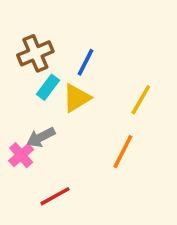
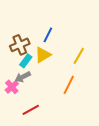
brown cross: (35, 53) -> (20, 45), moved
cyan rectangle: (48, 87) -> (26, 61), moved

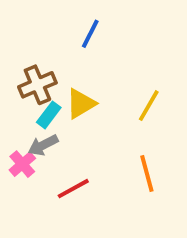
blue line: (48, 35) -> (90, 34), moved
orange line: (69, 85) -> (147, 173), moved, turned -42
red line: (31, 110) -> (73, 189), moved

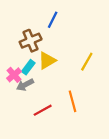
brown cross: (37, 85) -> (31, 41), moved
pink cross: (22, 164) -> (14, 75), moved
orange line: (147, 173) -> (72, 101), moved

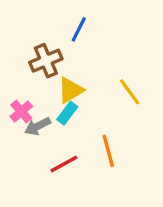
yellow line: (87, 62) -> (130, 92), turned -66
cyan rectangle: (28, 67) -> (67, 113), moved

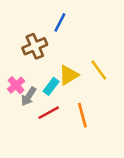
yellow triangle: (70, 90) -> (69, 75), moved
gray arrow: (38, 126) -> (29, 96), turned -30
red line: (64, 164) -> (49, 113), moved

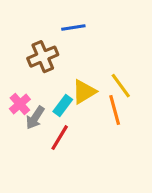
blue line: (60, 22) -> (73, 28), turned 54
red line: (49, 113) -> (60, 138), turned -30
orange line: (82, 115) -> (115, 110), moved

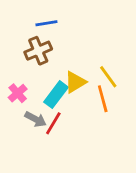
blue line: (73, 28) -> (46, 23), moved
cyan rectangle: (63, 105) -> (56, 95), size x1.4
gray arrow: (35, 118) -> (35, 119), moved, turned -95

